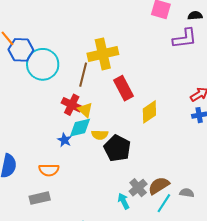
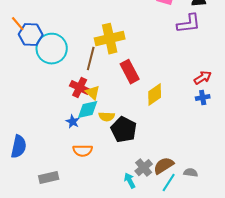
orange semicircle: (49, 170) -> (83, 151), moved

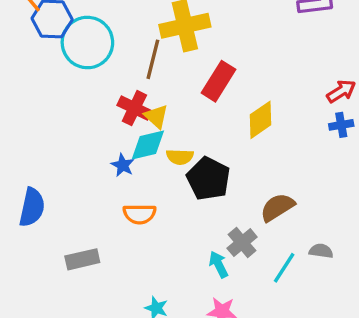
red rectangle: (130, 72) -> (219, 81), turned 60
brown semicircle: (164, 166) -> (277, 207), moved

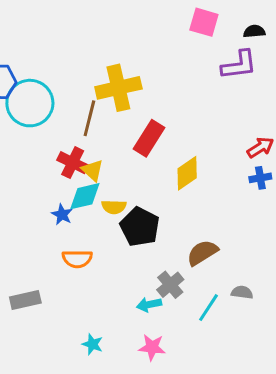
cyan arrow: (219, 264) -> (149, 305), turned -75

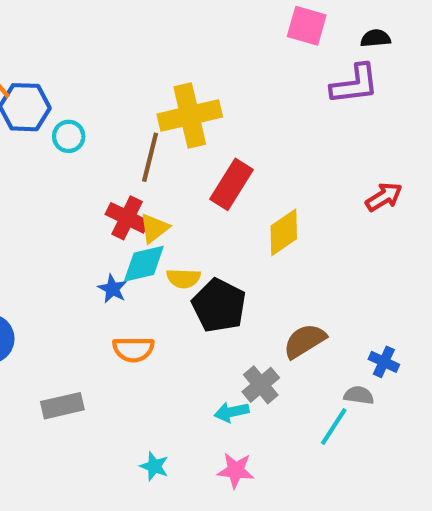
cyan circle: (30, 103) -> (69, 136), size x0.5
yellow triangle: (92, 170) -> (154, 228), turned 40
blue cross: (260, 178) -> (384, 362), moved, turned 35
cyan line: (208, 308) -> (334, 427), moved

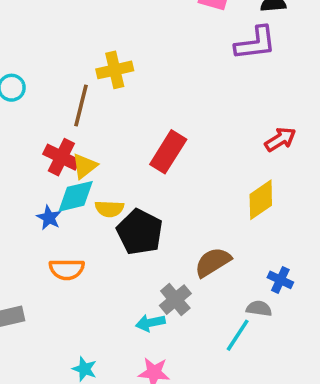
yellow cross: (190, 115) -> (115, 70), size x0.7
red rectangle: (231, 184) -> (168, 152), moved
yellow diamond: (284, 232) -> (261, 200), moved

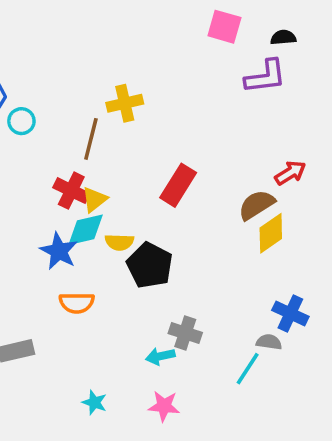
blue star: (49, 218) -> (59, 251), size x1.5
brown semicircle: (213, 262) -> (257, 205), moved
blue cross: (280, 280) -> (290, 313), size x1.4
gray cross: (175, 300) -> (185, 333), turned -32

